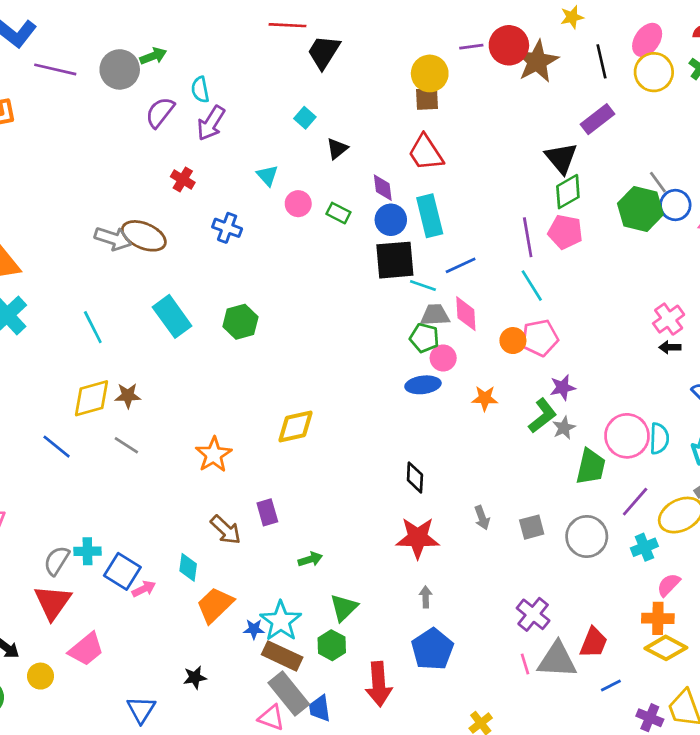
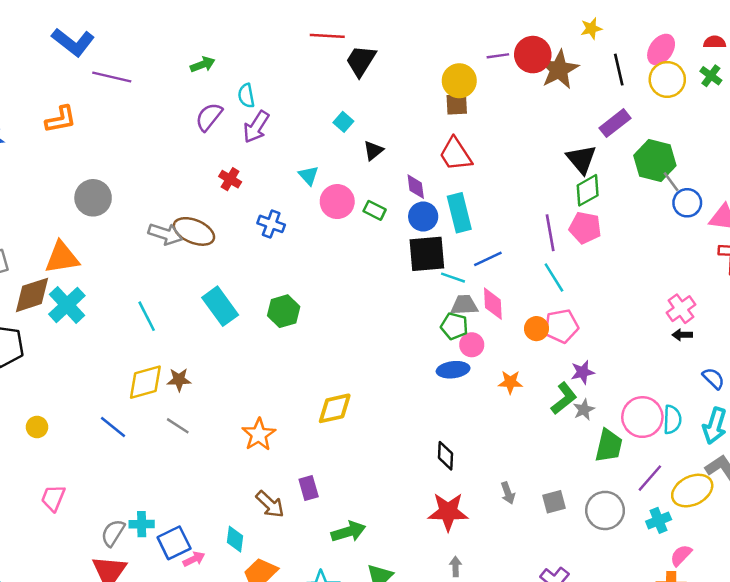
gray circle: (120, 69) -> (93, 198), moved
pink circle: (298, 204) -> (337, 202), size x1.4
green hexagon: (640, 209) -> (655, 160), moved
green arrow: (310, 559) -> (348, 532), size x1.5
blue square: (122, 571) -> (174, 543), turned 32

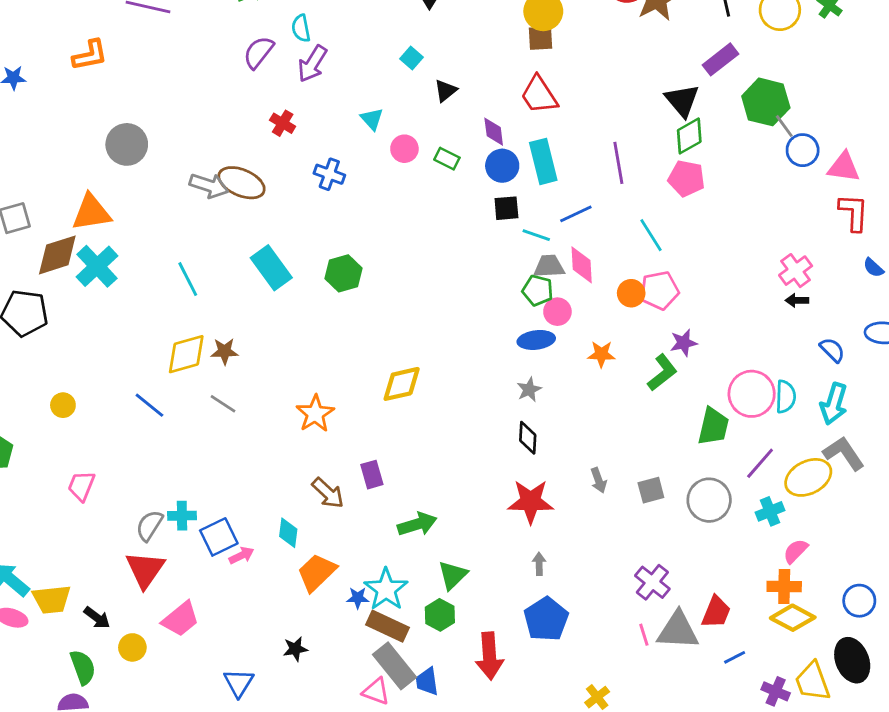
pink circle: (337, 202) -> (404, 149), size x0.7
purple line: (550, 233) -> (618, 163), moved
black square: (427, 254) -> (506, 208), size x0.6
gray star: (584, 410) -> (529, 390), moved

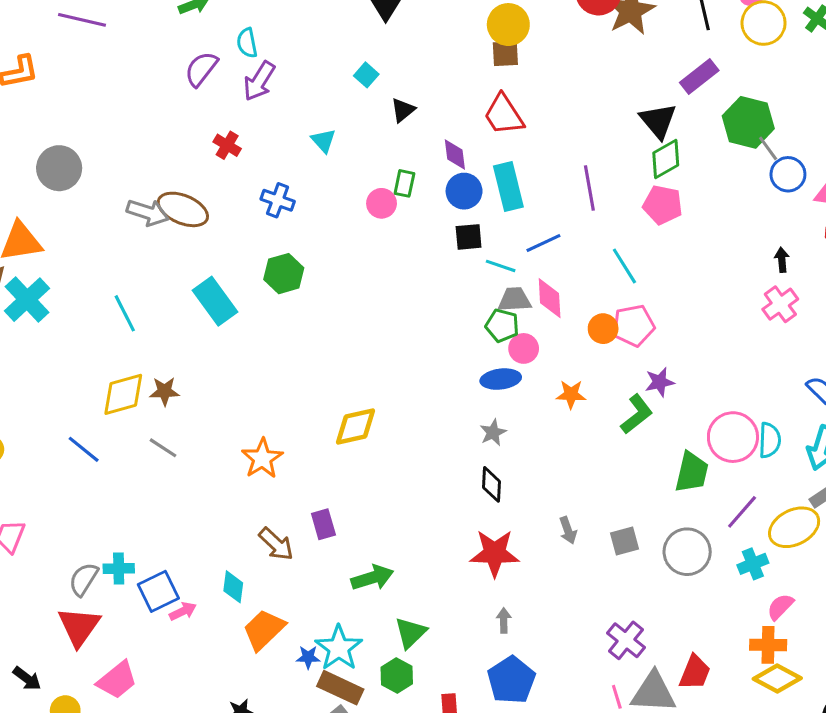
pink circle: (404, 149) -> (382, 203), moved
green rectangle: (447, 159) -> (404, 183), turned 75
green hexagon: (344, 273) -> (284, 274), moved
black arrow: (797, 300) -> (782, 260), moved, turned 85

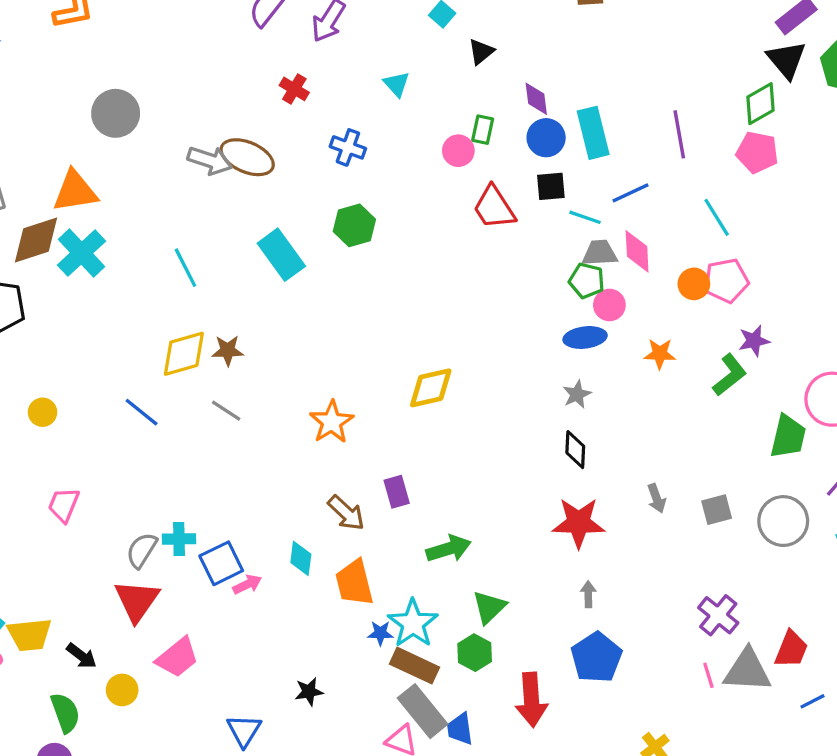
red trapezoid: (504, 115) -> (494, 208), moved
black triangle: (658, 121) -> (786, 60), moved
orange trapezoid: (264, 630) -> (354, 583), moved, turned -60

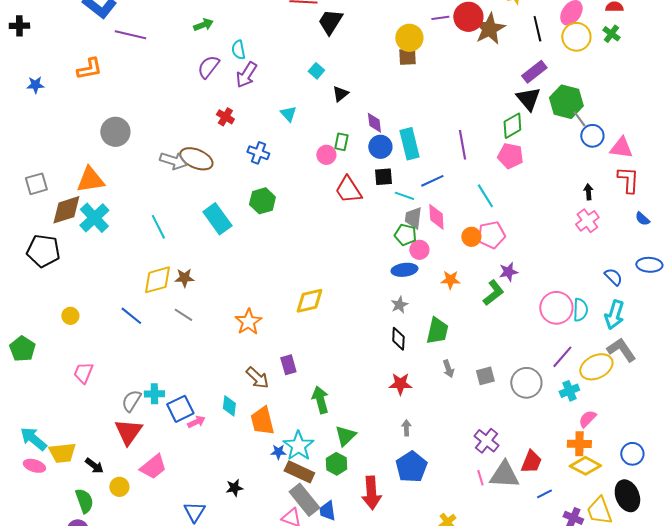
gray trapezoid: (600, 253) -> (413, 218), turned -80
green trapezoid: (788, 437) -> (437, 331), moved
red star: (579, 523) -> (400, 384), size x0.7
green arrow: (449, 549) -> (320, 400), turned -88

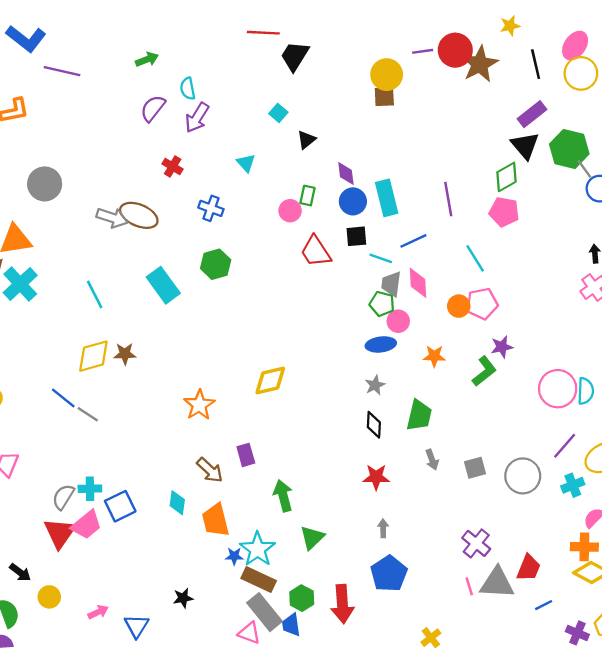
gray line: (183, 315) -> (88, 414), moved
pink arrow: (196, 422) -> (98, 612), moved
green hexagon: (336, 464) -> (302, 598), moved
pink trapezoid: (153, 467) -> (86, 525), moved

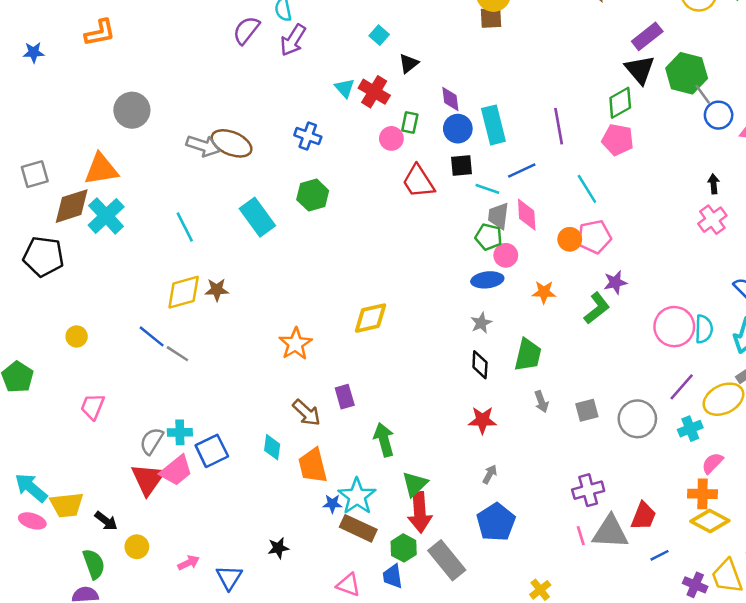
red cross: (173, 166) -> (374, 92), moved, size x1.4
gray arrow: (383, 528) -> (490, 474), turned 30
purple cross: (476, 543) -> (588, 490), turned 36
red arrow: (342, 604) -> (420, 512), moved
gray rectangle: (264, 612) -> (447, 560), moved

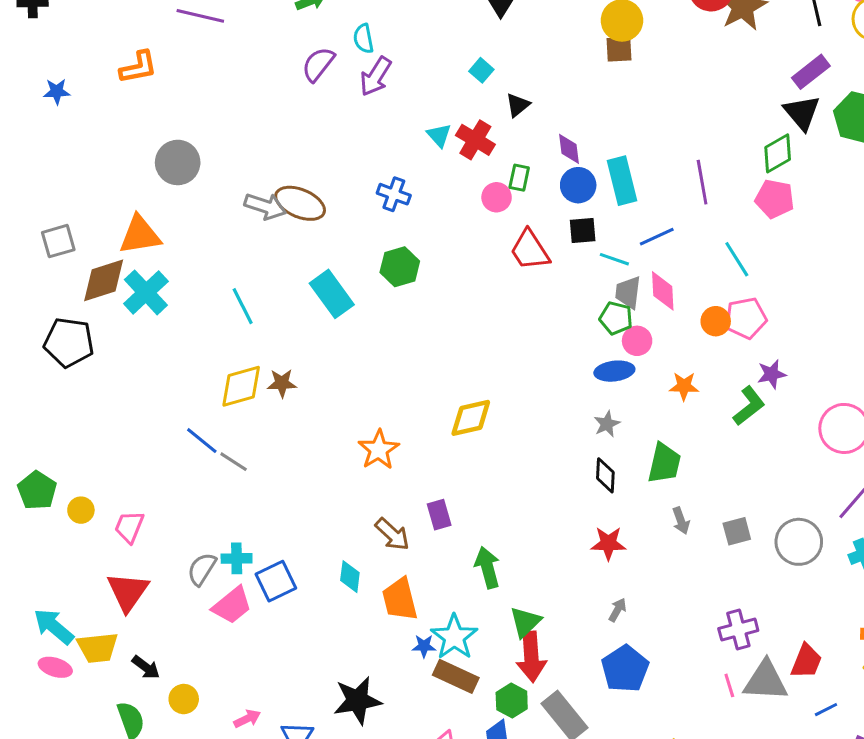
yellow circle: (77, 336) -> (81, 510), moved
red triangle: (148, 479) -> (128, 592), moved
black star: (278, 548) -> (357, 701), size x1.8

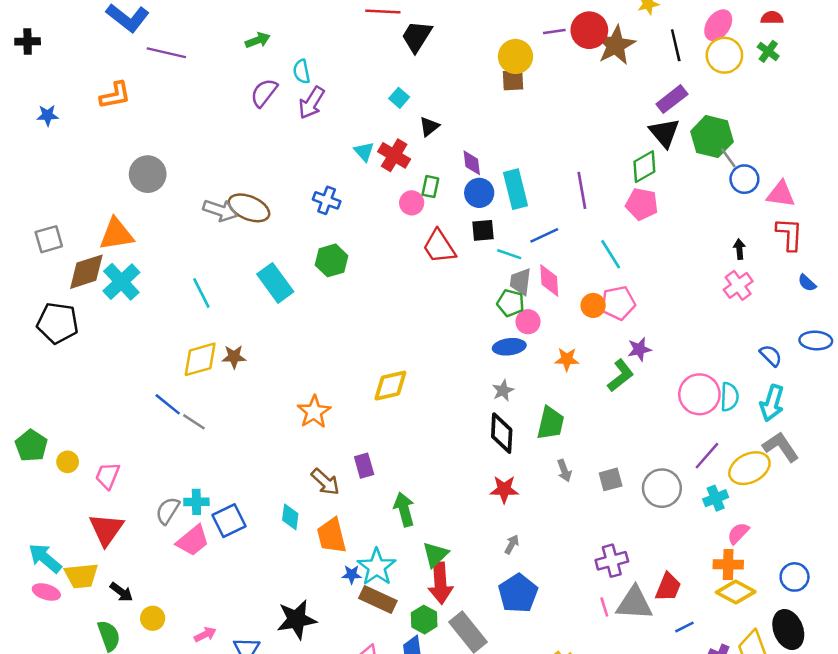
black diamond: (605, 475) -> (502, 433), size x1.4

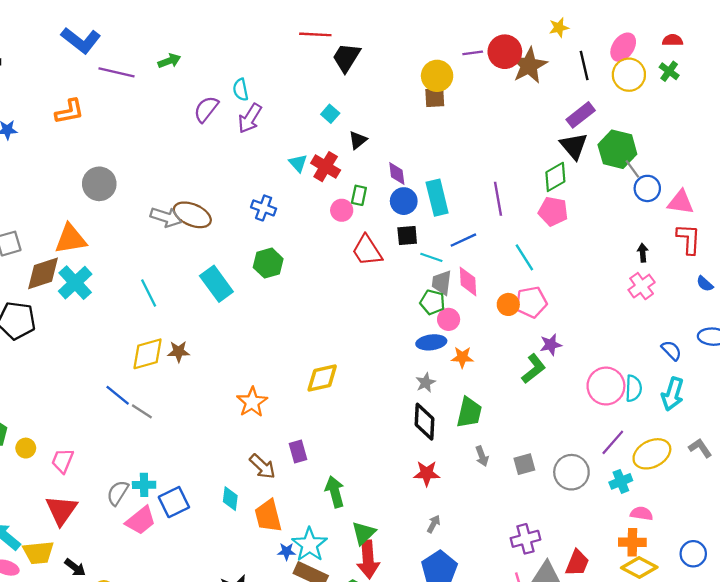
green arrow: (258, 40) -> (169, 61), moved
orange star: (567, 359) -> (462, 357), moved
gray L-shape: (781, 447) -> (700, 448), moved, size x0.7
pink semicircle: (738, 533) -> (642, 514), turned 55

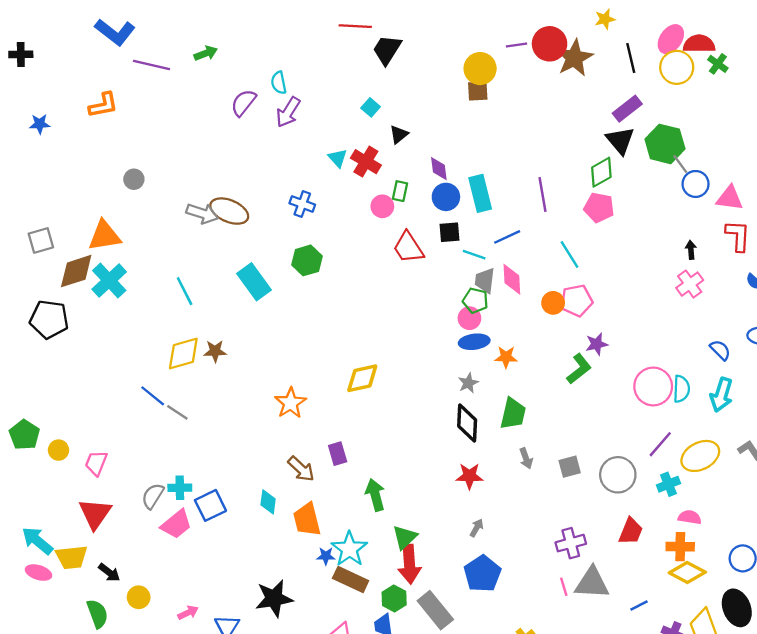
red semicircle: (673, 40) -> (699, 44), moved, size x1.5
gray circle: (99, 184) -> (134, 179), size x0.6
pink circle: (449, 319) -> (469, 318), moved
red trapezoid: (577, 563) -> (631, 531), moved

